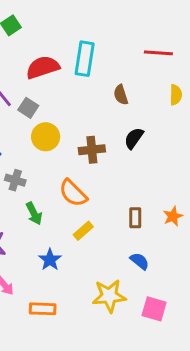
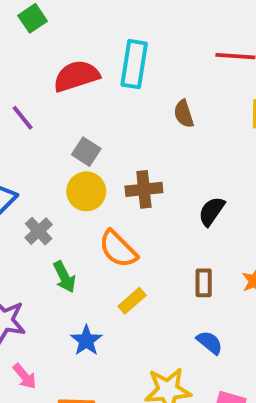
gray square: (28, 108) -> (86, 152), moved
yellow circle: (46, 137) -> (86, 191), moved
black semicircle: (134, 138) -> (212, 211), moved
gray cross: (15, 180) -> (39, 231), turned 30

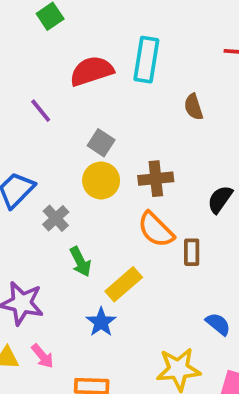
orange semicircle: (118, 249) -> (156, 230), moved
brown rectangle: (204, 283) -> (192, 252), moved
yellow rectangle: (132, 301) -> (124, 284), moved, size x1.4

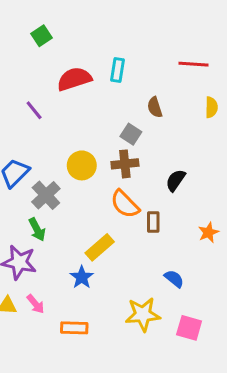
cyan rectangle: (146, 60) -> (117, 70), size x0.7
gray square: (101, 143) -> (131, 134), moved
gray cross: (56, 218) -> (46, 195), size x1.4
green arrow: (80, 262) -> (37, 230), moved

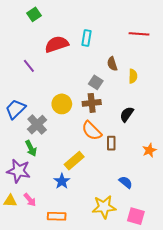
yellow semicircle: (211, 107) -> (133, 76), moved

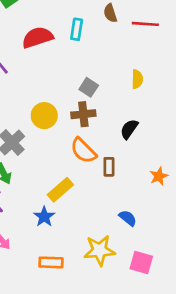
brown semicircle: (112, 64) -> (110, 13), moved
orange rectangle: (57, 216) -> (51, 262), moved

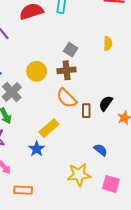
black semicircle: (129, 129) -> (106, 103), moved
orange rectangle: (51, 262) -> (23, 190), moved

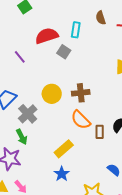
gray square: (71, 50) -> (64, 52), moved
blue star: (37, 149) -> (62, 174), moved

